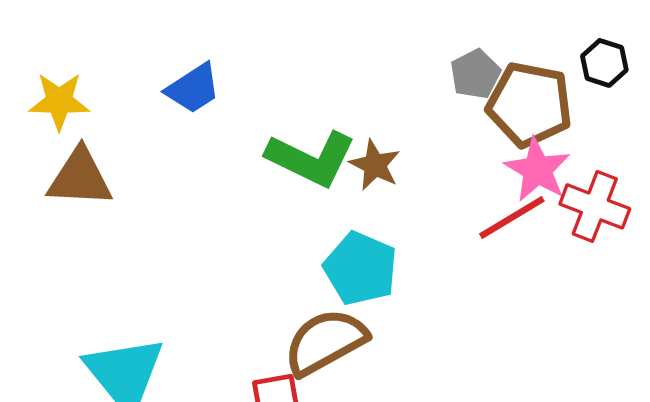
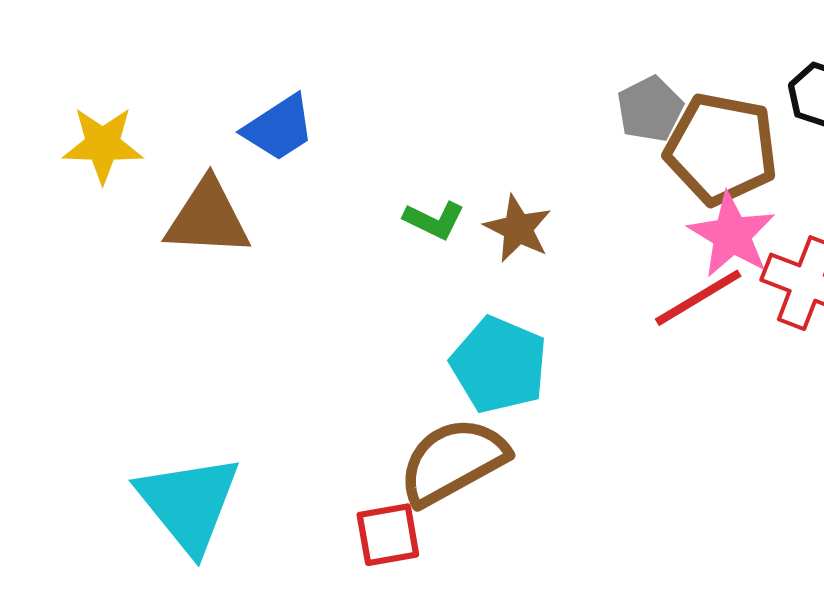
green L-shape: (311, 159) -> (434, 220), size x0.5
brown triangle: (80, 178) -> (208, 218), moved

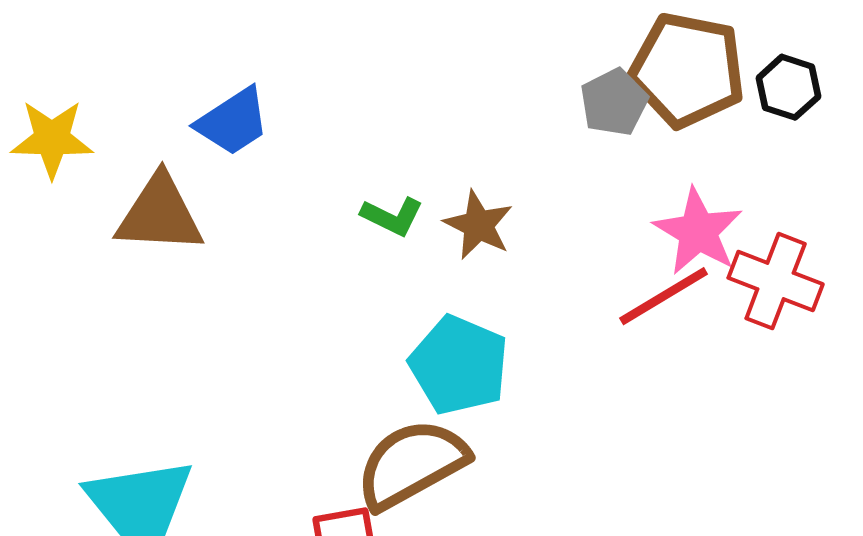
brown pentagon: (721, 149) -> (687, 70), moved

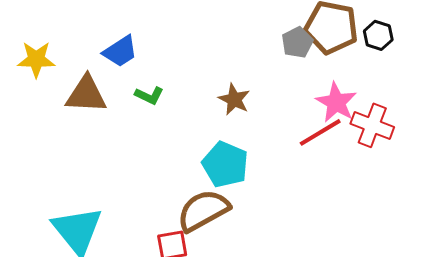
green L-shape: (392, 216) -> (149, 95), moved

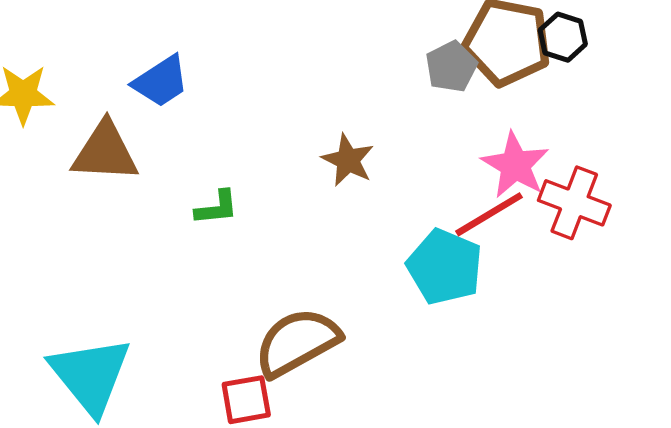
black hexagon: (378, 35) -> (563, 37), moved
green L-shape: (149, 95) -> (217, 208), moved, turned -32
cyan pentagon: (225, 164) -> (445, 267), moved

